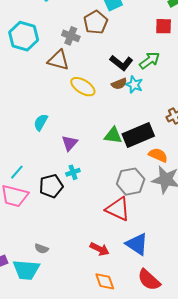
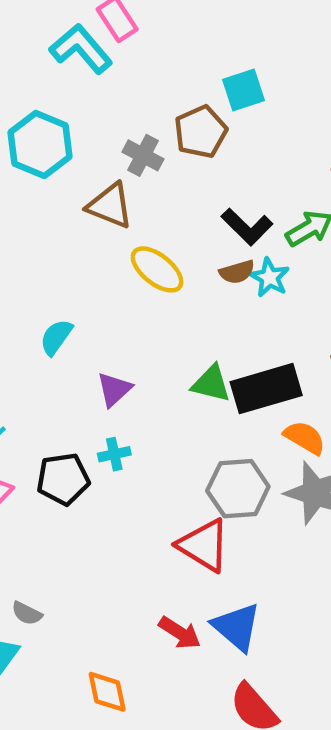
red arrow: (100, 249) -> (180, 633), moved
orange diamond: (105, 281) -> (107, 692), moved

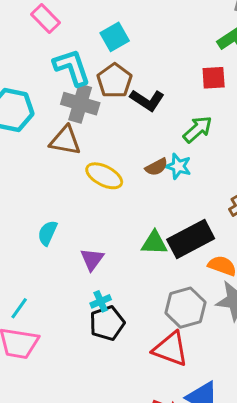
cyan L-shape: (81, 49) -> (72, 67), moved, turned 33
cyan square: (244, 90) -> (115, 37), moved
gray cross: (143, 155) -> (80, 104), size x1.4
black L-shape: (247, 227) -> (147, 100), moved
black pentagon: (63, 479) -> (107, 323), moved

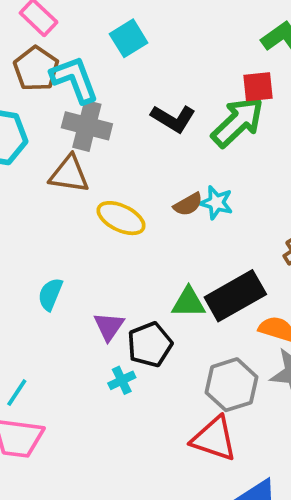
brown pentagon: (114, 81) -> (36, 69), moved
green arrow: (198, 129) -> (238, 122), moved, size x1.4
black pentagon: (107, 323) -> (150, 345), moved

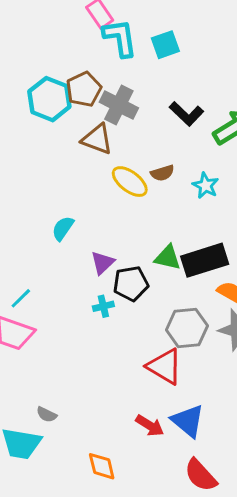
brown pentagon: (36, 69) -> (84, 89), moved
cyan L-shape: (75, 79) -> (120, 38), moved
brown semicircle: (188, 204) -> (162, 173), moved

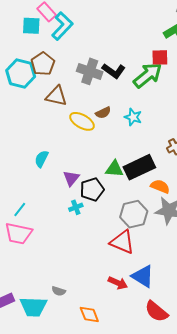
cyan L-shape: (120, 38) -> (62, 26), turned 60
cyan square: (165, 45) -> (31, 26), moved, turned 30
gray cross: (119, 105) -> (90, 71), moved
gray semicircle: (47, 414) -> (59, 291), moved

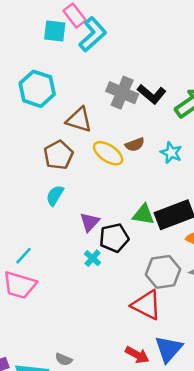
brown pentagon: (43, 64) -> (58, 155), moved
cyan cross: (76, 207) -> (93, 258), turned -32
blue triangle: (143, 276) -> (168, 349), turned 35

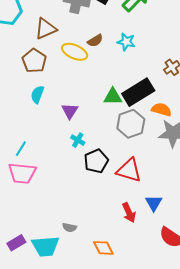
brown triangle: (79, 120) -> (46, 29), turned -30
black pentagon: (114, 238) -> (96, 161), moved
gray hexagon: (163, 272) -> (131, 124), moved
blue triangle: (168, 349) -> (154, 203), size x0.7
red arrow: (137, 355) -> (129, 213), turned 48

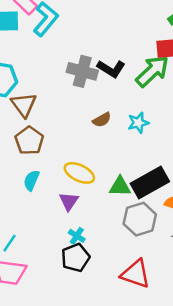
brown triangle: (46, 29) -> (24, 105), moved, turned -45
cyan star: (126, 42) -> (138, 123), turned -30
yellow ellipse: (75, 52) -> (79, 173), moved
black pentagon: (96, 161) -> (75, 258), moved

